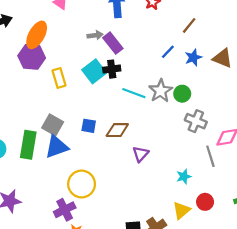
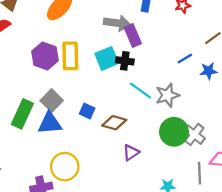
gray arrow: (95, 35) -> (117, 23), size x1.6
purple hexagon: (32, 57) -> (45, 56), moved
yellow rectangle: (59, 78) -> (70, 56), size x1.4
green circle: (182, 94) -> (174, 132), moved, size x1.6

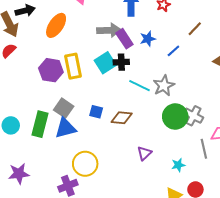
blue star: (209, 71) -> (148, 39), moved
purple triangle: (131, 152) -> (144, 153), moved

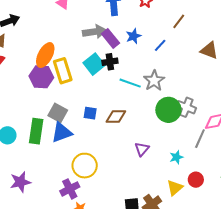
orange ellipse: (56, 25) -> (45, 55), moved
gray line: (204, 149) -> (200, 139), turned 42

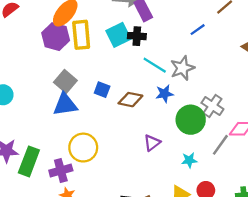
blue star: (133, 36) -> (164, 94), moved
green circle: (168, 110) -> (191, 120), moved
green rectangle: (36, 131) -> (29, 161), moved

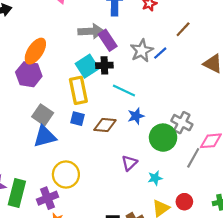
yellow rectangle: (81, 35) -> (78, 90), moved
gray star: (182, 68) -> (142, 51), moved
cyan star: (189, 160) -> (155, 178), moved

